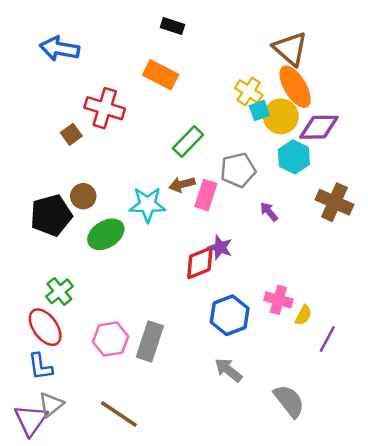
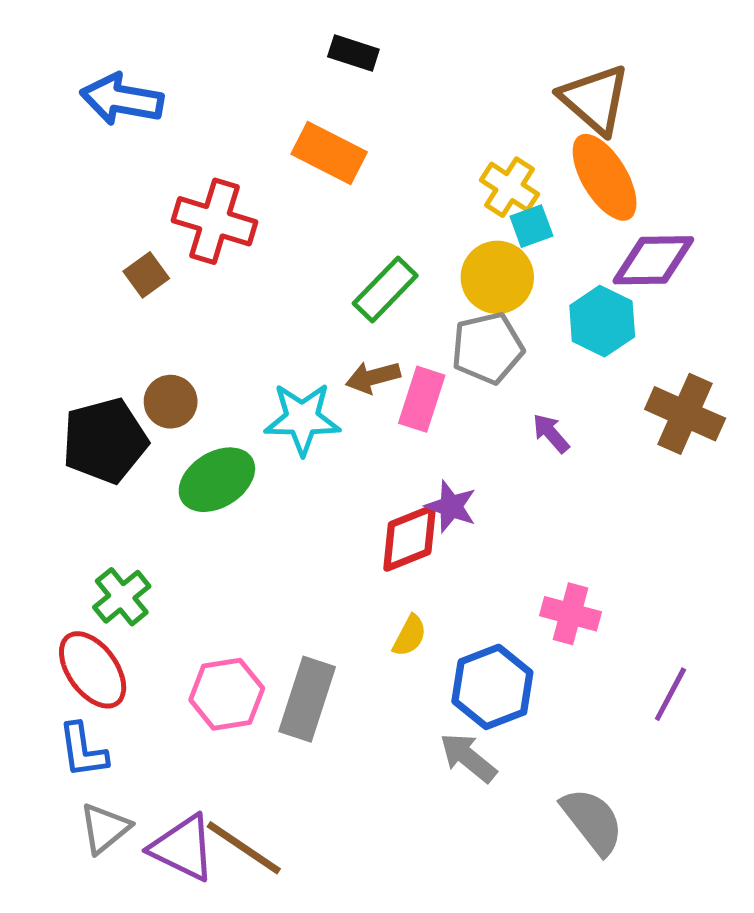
yellow circle: (281, 116) -> (497, 277), moved
blue hexagon: (230, 315) -> (492, 687), moved
yellow semicircle: (303, 315) -> (410, 636), moved
purple triangle: (31, 420) -> (183, 848), moved, turned -39

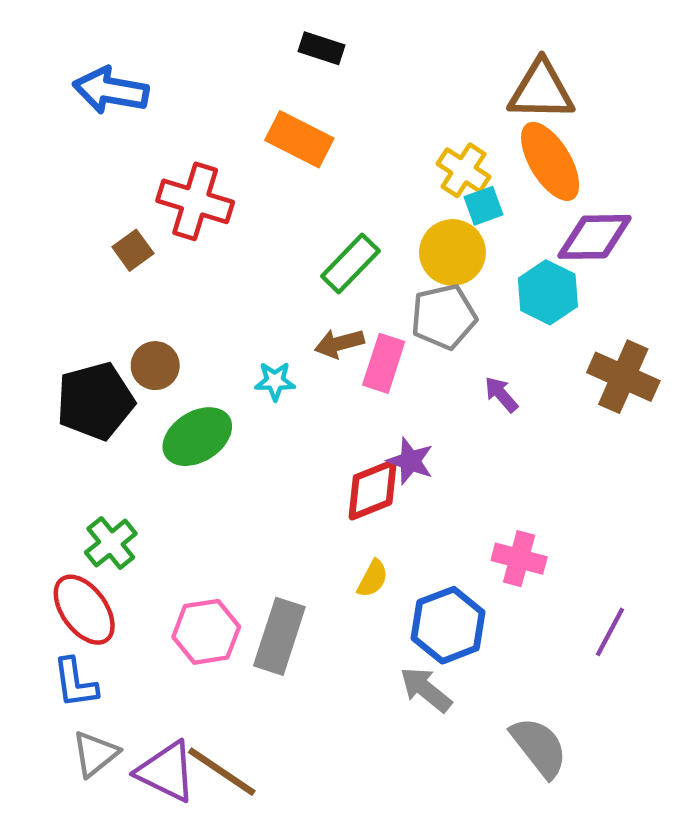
brown triangle: (595, 99) -> (541, 90), turned -40
cyan star: (302, 419) -> (275, 381), size x0.6

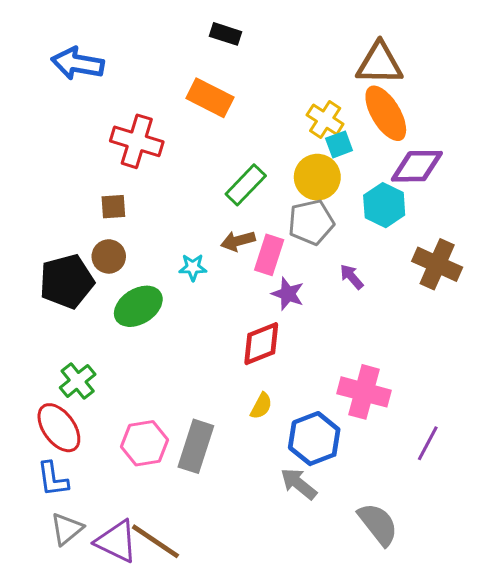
brown square: (133, 250) -> (113, 207), moved, turned 32
purple star: (410, 461) -> (288, 294), moved
pink cross: (519, 559) -> (364, 392), size x1.4

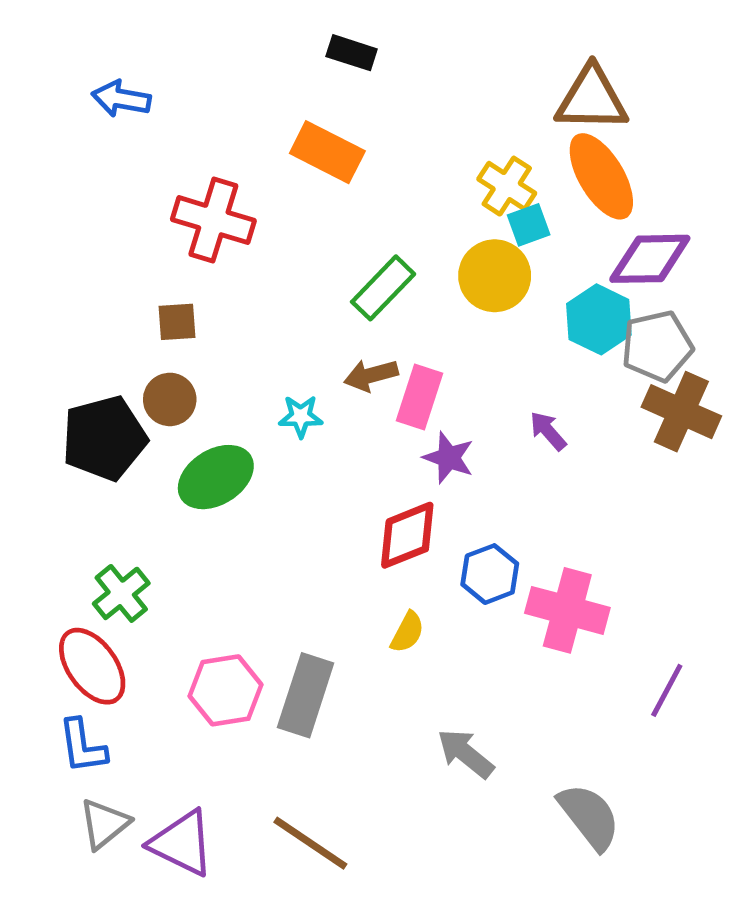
blue arrow: (78, 63) -> (121, 99), size x0.7
gray pentagon: (311, 222) -> (657, 346), moved
blue hexagon: (314, 439) -> (490, 574), moved, size x0.7
brown line: (155, 541) -> (310, 843), moved

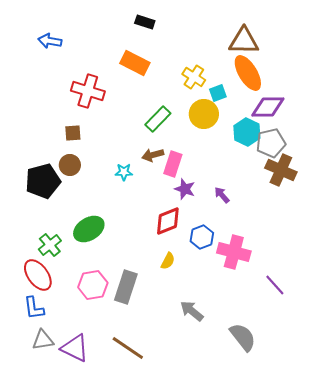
yellow cross: (507, 186) -> (194, 77), moved
purple arrow: (548, 431) -> (222, 195), moved
green ellipse: (216, 477) -> (89, 229), moved
purple line: (667, 690) -> (275, 285), turned -70
gray triangle: (104, 824) -> (43, 340), turned 30

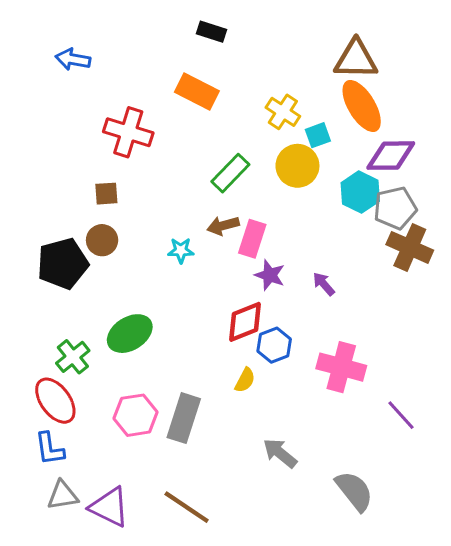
blue hexagon: (202, 237) -> (274, 345), moved

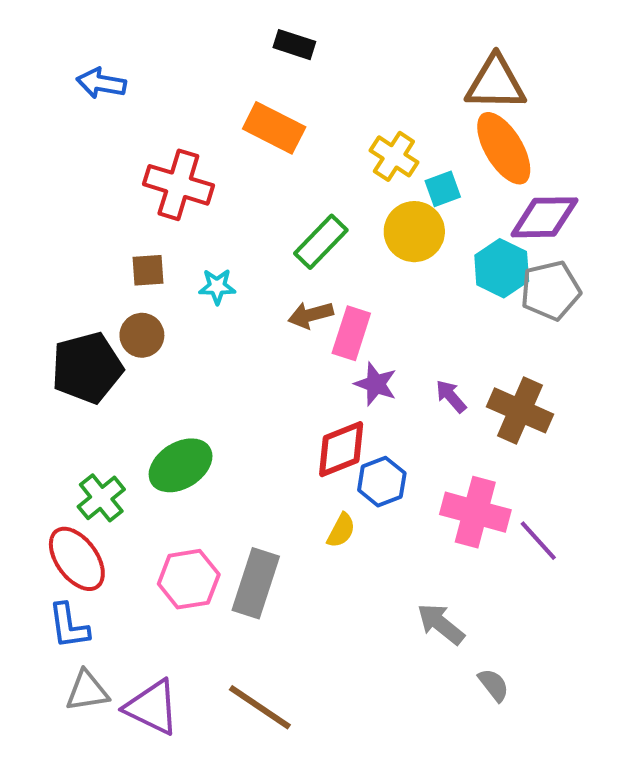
brown cross: (410, 247) -> (520, 410), moved
cyan star: (181, 250) -> (217, 286), moved
purple line: (401, 415) -> (538, 541), moved
gray arrow: (280, 453) -> (441, 624), moved
gray semicircle: (354, 491) -> (494, 685), size x0.6

